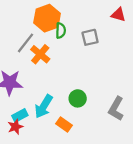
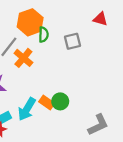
gray L-shape: (116, 109) -> (98, 125), moved, turned -145
orange rectangle: (64, 124) -> (47, 103), moved

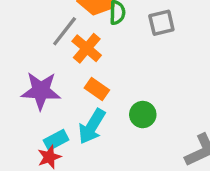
orange rectangle: (47, 103) -> (97, 89), moved

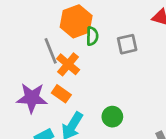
gray line: (65, 31) -> (51, 51), turned -60
orange rectangle: (97, 89) -> (61, 94), moved

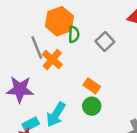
gray square: (127, 44) -> (105, 42), turned -30
orange rectangle: (61, 94) -> (92, 86), moved

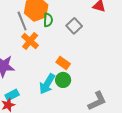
gray line: (37, 48) -> (22, 21), moved
cyan arrow: (56, 114) -> (47, 84), moved

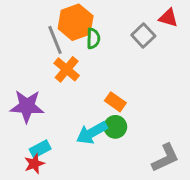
gray square: (74, 26) -> (143, 36), moved
cyan arrow: (47, 84) -> (92, 133), turned 30

